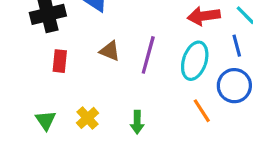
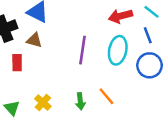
brown triangle: (110, 51) -> (34, 40), moved
orange line: (202, 111) -> (106, 96), moved

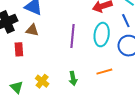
orange line: (106, 96) -> (104, 72), moved, turned -63

